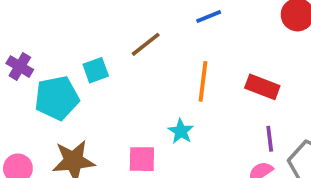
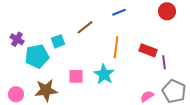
cyan star: (181, 131) -> (104, 74), size x1.5
purple line: (270, 139) -> (164, 62), moved
pink square: (142, 159) -> (76, 76), moved

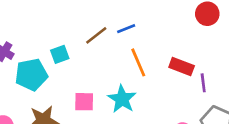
blue line: (119, 12) -> (126, 29), moved
orange line: (116, 47) -> (138, 62), turned -30

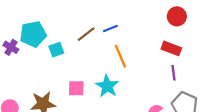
red rectangle: (182, 67) -> (171, 48), moved
cyan pentagon: (31, 75) -> (33, 34), moved

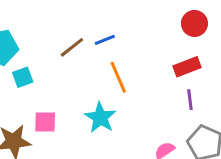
red rectangle: (171, 48) -> (187, 67), turned -42
cyan square: (56, 50) -> (23, 77), moved
pink square: (76, 88) -> (45, 122), moved

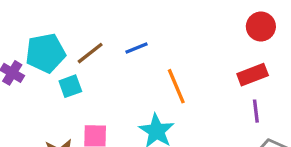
blue line: (105, 40) -> (137, 48), moved
brown line: (72, 47) -> (90, 53), moved

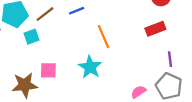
purple line: (256, 111) -> (170, 59), moved

